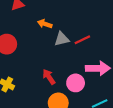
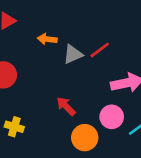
pink circle: (76, 83) -> (112, 117), moved

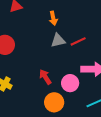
orange arrow: (47, 39) -> (53, 18), moved, turned -120
pink circle: (112, 117) -> (70, 83), moved

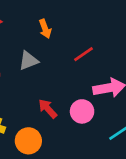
gray triangle: (58, 40) -> (28, 61), moved
orange circle: (54, 102) -> (28, 141), moved

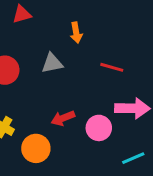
red line: (83, 54) -> (112, 67), turned 40
red arrow: (48, 109) -> (63, 118), turned -80

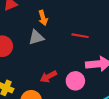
orange arrow: (76, 33) -> (43, 18), moved

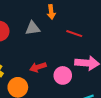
orange arrow: (43, 18) -> (51, 12), moved

